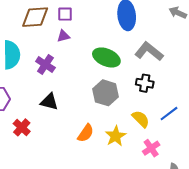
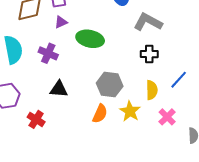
green ellipse: (106, 57) -> (90, 39), moved
gray hexagon: (106, 93) -> (110, 85), moved
yellow semicircle: (141, 119) -> (152, 90), turned 54

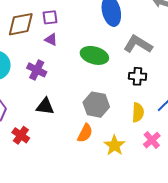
purple triangle: (61, 22) -> (51, 40), turned 48
green ellipse: (90, 39) -> (94, 55), moved
yellow star: (130, 111) -> (114, 145), moved

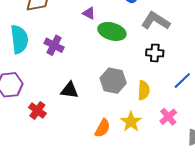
purple triangle: (51, 40) -> (89, 13), moved
black triangle: (45, 106) -> (70, 90), moved
yellow semicircle: (138, 112) -> (144, 90), moved
orange semicircle: (85, 133) -> (103, 128), moved

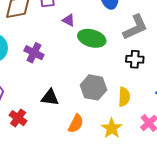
gray L-shape: (156, 21) -> (135, 27), turned 124
orange semicircle: (103, 128) -> (76, 124), moved

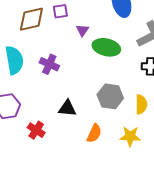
purple triangle: (69, 20) -> (82, 30), turned 40
yellow star: (112, 128) -> (130, 136), turned -30

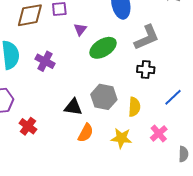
green ellipse: (106, 47) -> (103, 48), turned -48
black triangle: (67, 108) -> (73, 107), moved

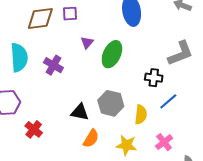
purple triangle: (80, 29) -> (87, 42), moved
gray L-shape: (147, 38) -> (180, 53), moved
green ellipse: (103, 48) -> (112, 54), turned -36
blue line: (173, 97) -> (168, 101), moved

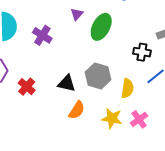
red cross: (34, 129) -> (27, 87), moved
pink cross: (164, 142) -> (139, 119), moved

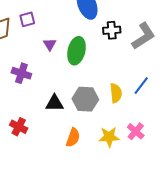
black cross: (142, 52) -> (112, 30), moved
black triangle: (67, 83) -> (55, 103), moved
yellow semicircle: (127, 88) -> (116, 93), moved

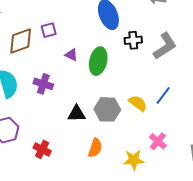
purple triangle: (50, 44) -> (71, 55), turned -32
yellow semicircle: (116, 93) -> (138, 103), turned -48
red cross: (19, 127) -> (42, 149), moved
yellow star: (109, 137) -> (134, 160), moved

